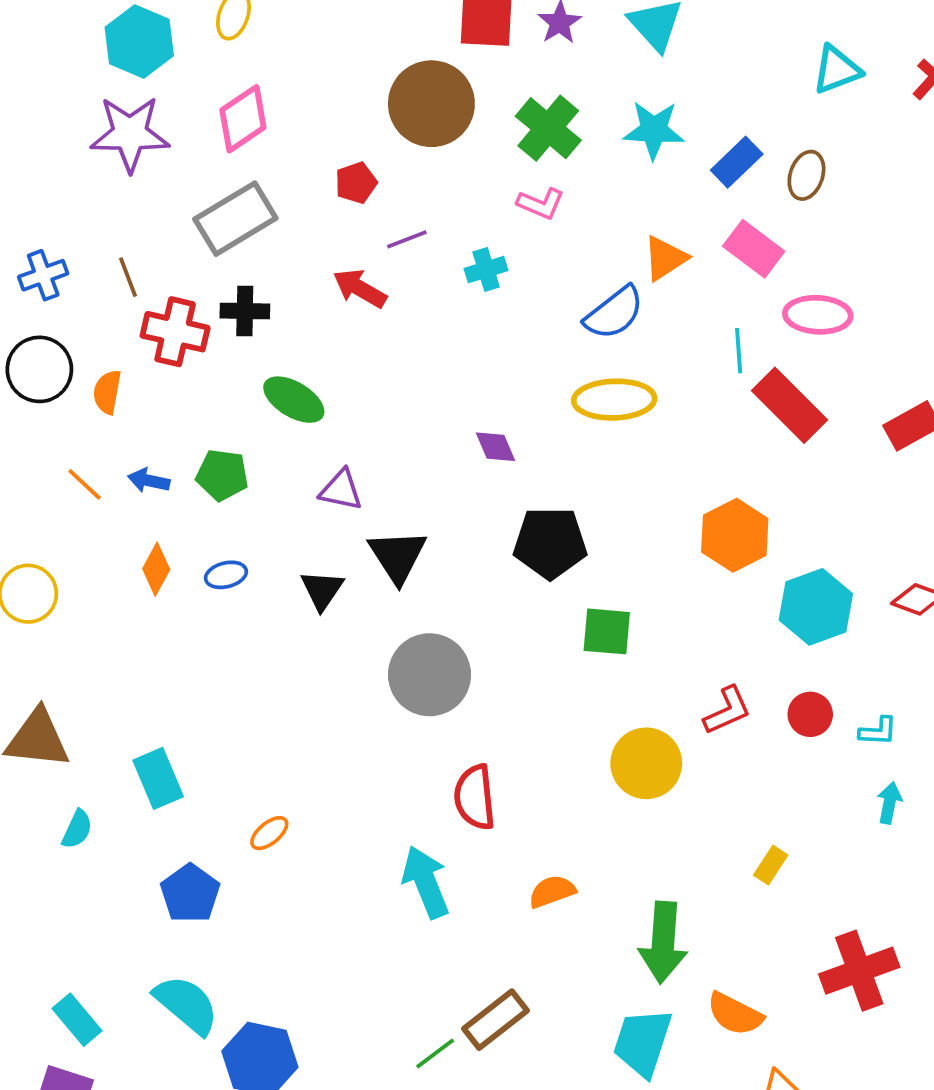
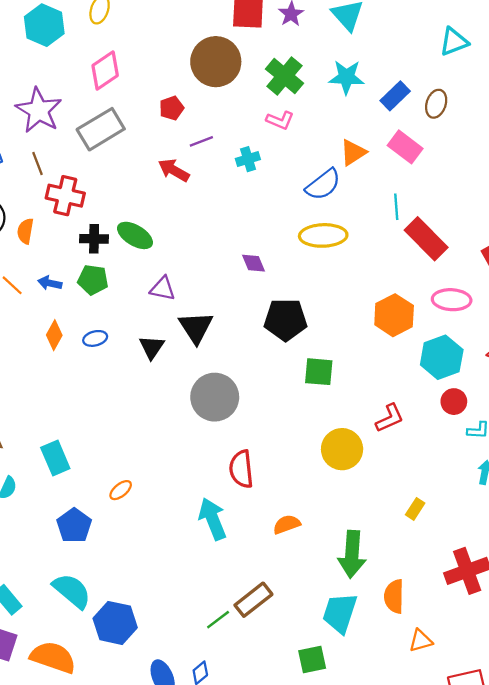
purple star: (130, 134) -> (39, 110), moved, turned 30
black cross: (245, 311) -> (94, 239), moved
pink ellipse: (818, 315) -> (452, 300), moved
red circle: (810, 714) -> (454, 402), moved
orange semicircle: (735, 1014) -> (394, 596), turned 64

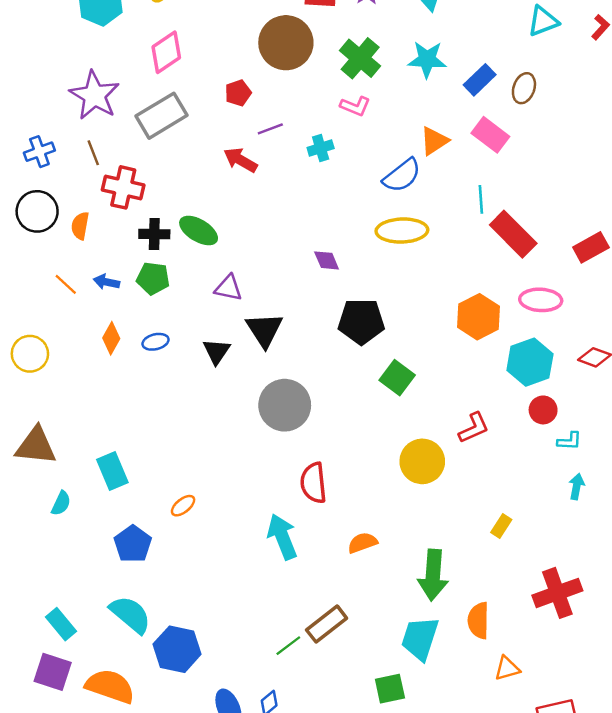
green square: (319, 372) -> (397, 378), turned 32

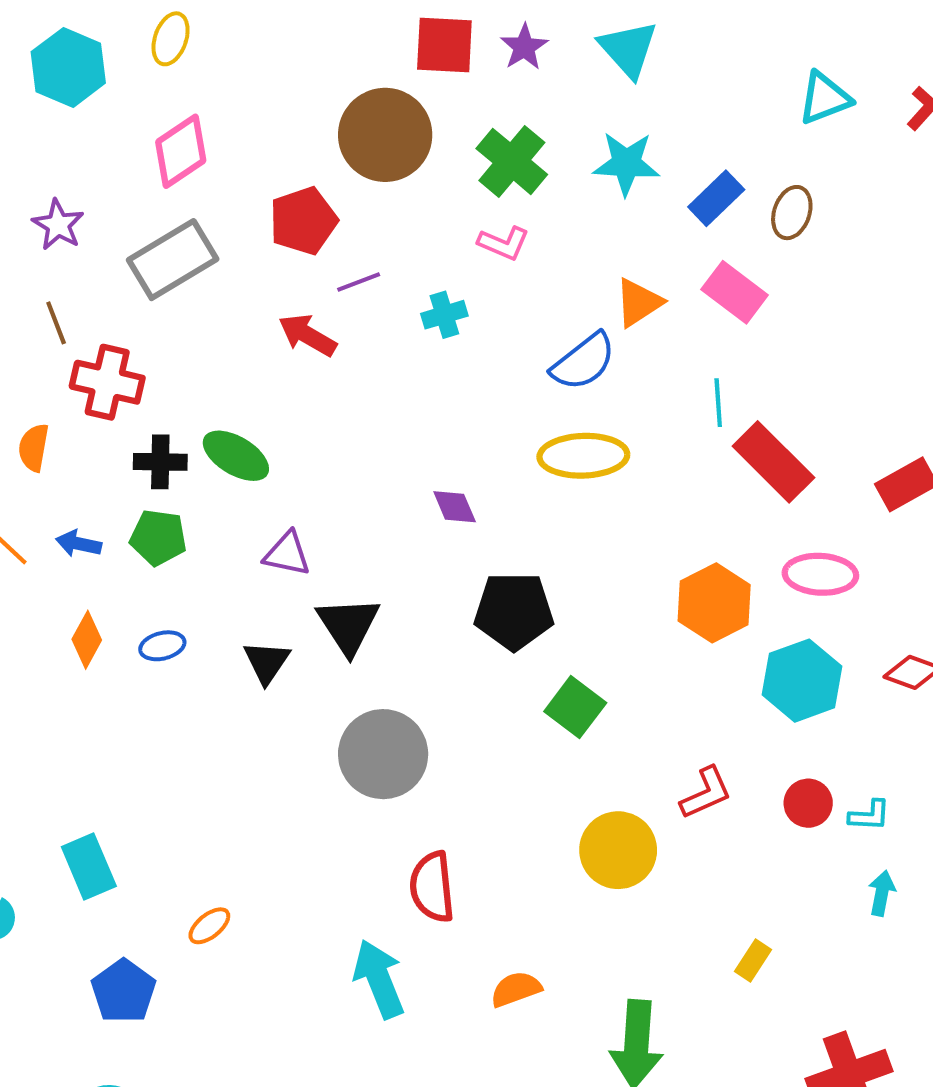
red pentagon: (238, 93) -> (303, 221), size x1.5
purple star: (94, 95) -> (58, 225), size x0.6
red circle: (543, 410) -> (808, 803), moved

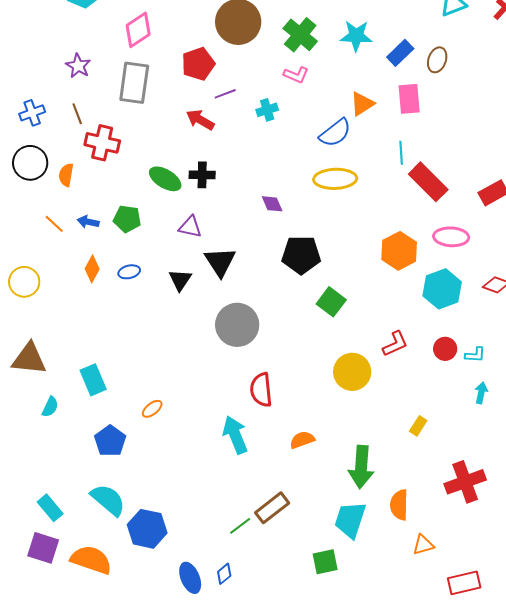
gray rectangle: (173, 260) -> (134, 83), turned -51
pink rectangle: (735, 292) -> (409, 99), turned 48
black cross: (160, 462) -> (202, 175), moved

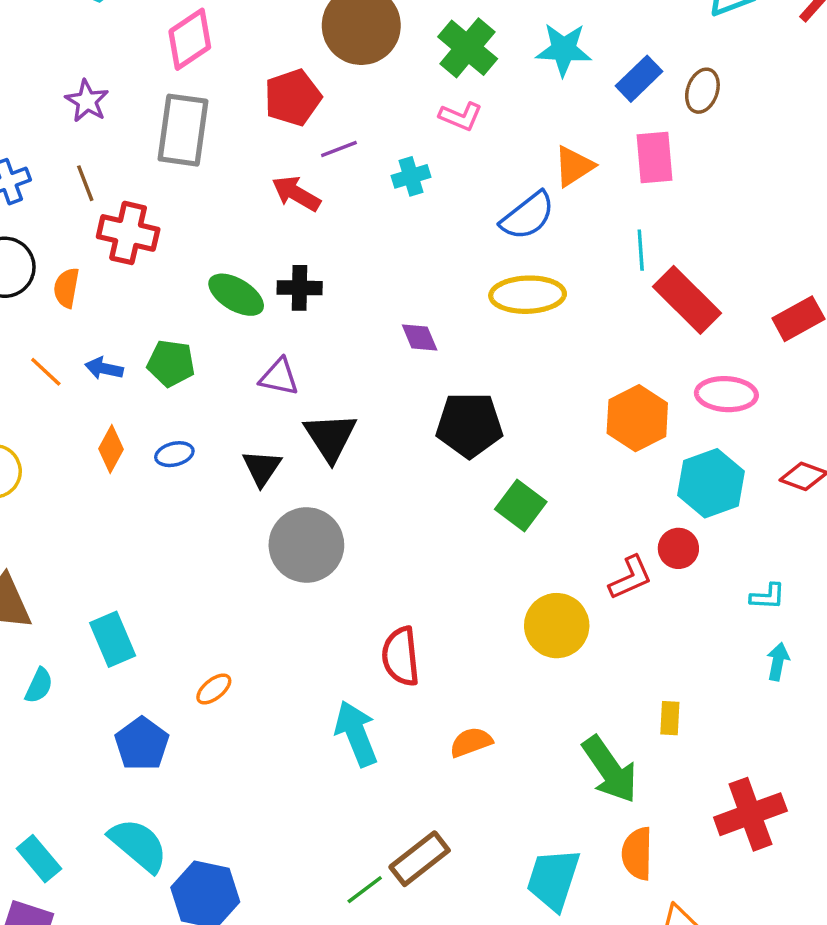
gray circle: (237, 325) -> (306, 545), moved
red circle: (445, 349) -> (678, 548), moved
yellow rectangle: (418, 426) -> (670, 718), turned -30
green arrow: (361, 467) -> (610, 770), moved, turned -39

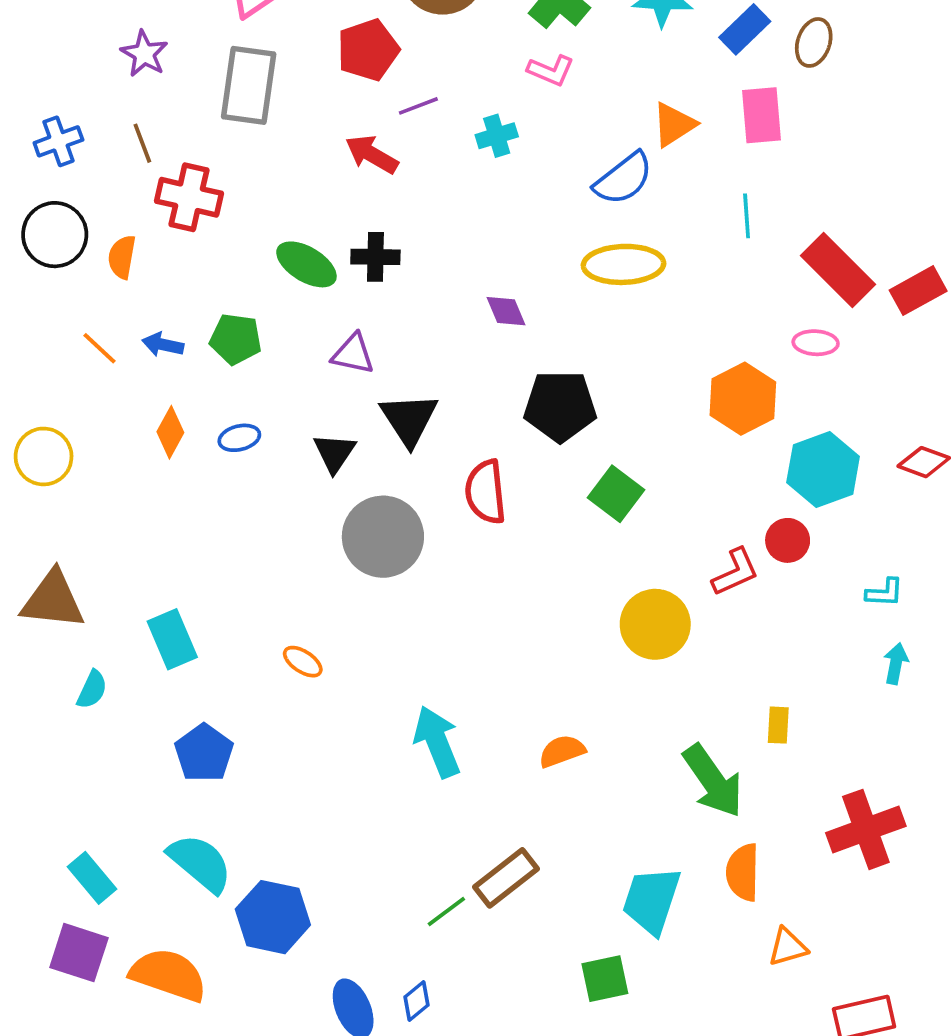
red rectangle: (687, 300) -> (838, 270), moved
pink ellipse: (726, 394) -> (816, 343), moved, size x0.7
red semicircle: (401, 656) -> (485, 492), moved
orange ellipse: (214, 689) -> (303, 662), moved, turned 72

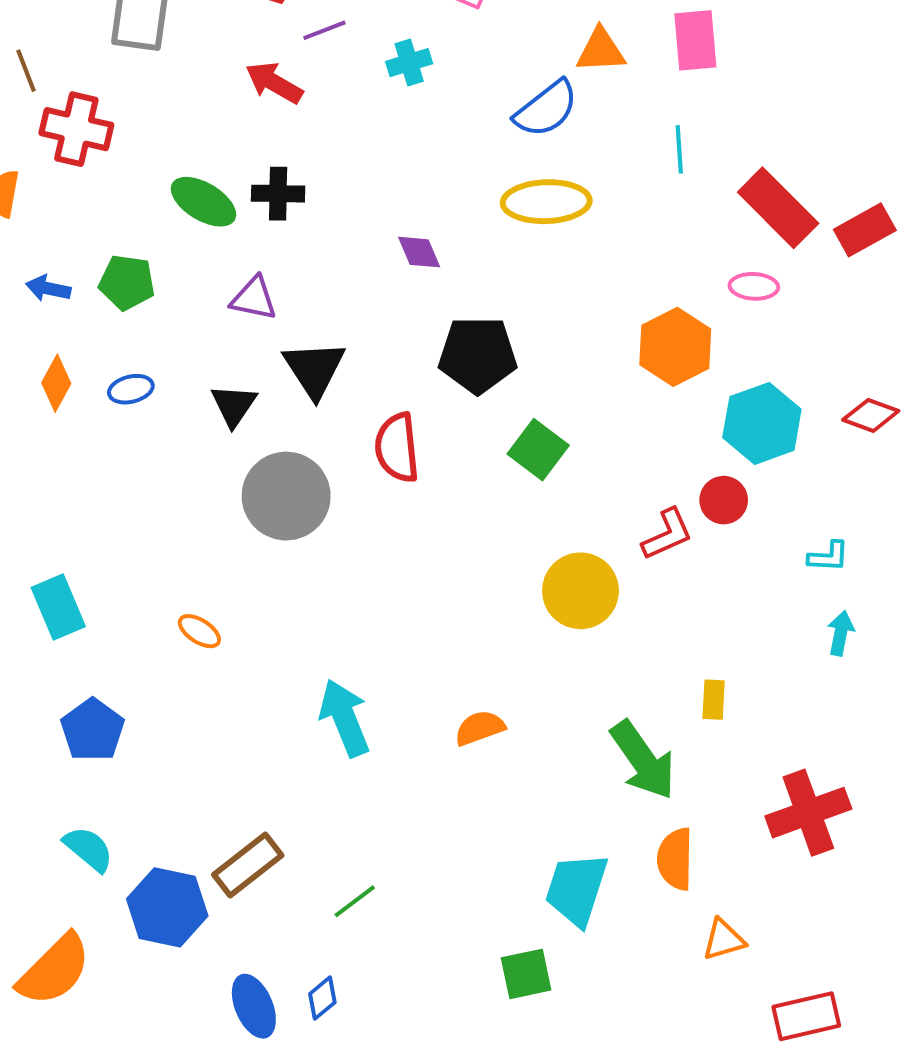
orange triangle: (674, 125) -> (601, 50), turned 30
cyan semicircle: (200, 863) -> (89, 849), size x0.7
brown rectangle: (506, 878) -> (248, 865), moved
orange semicircle: (168, 975) -> (54, 970), turned 116

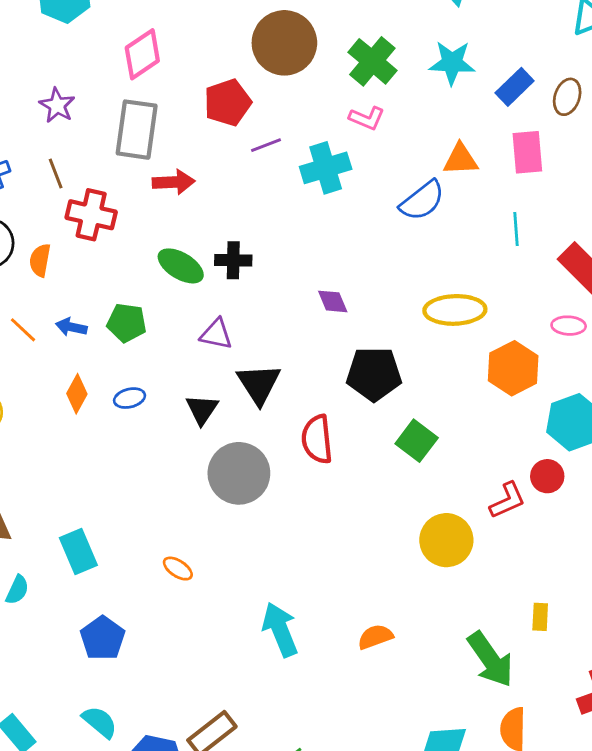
cyan cross: (409, 63) -> (326, 168), size x1.6
red arrow: (274, 83) -> (174, 182), moved, turned 147
yellow ellipse: (546, 202) -> (455, 310), moved

